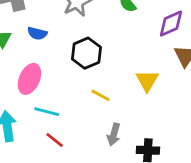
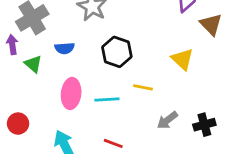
cyan line: (47, 112) -> (107, 100), moved
gray arrow: (114, 134) -> (167, 120), turned 55

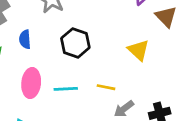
blue semicircle: (65, 48) -> (25, 39), turned 90
yellow line: (143, 87) -> (106, 87), moved

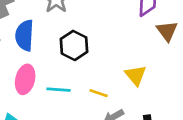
blue semicircle: (25, 39) -> (25, 35), size x1.6
yellow triangle: (138, 50) -> (136, 75), moved

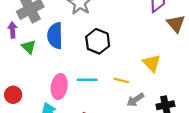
pink ellipse: (25, 79) -> (59, 87), moved

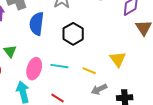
green triangle: (29, 47) -> (10, 51), moved

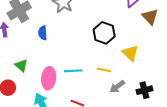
blue semicircle: (37, 24) -> (43, 33), size x0.6
black hexagon: (73, 34) -> (104, 33), moved

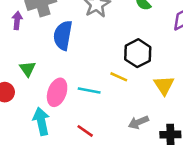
blue semicircle: (43, 33) -> (63, 35), size x1.6
yellow line: (104, 70) -> (119, 77), moved

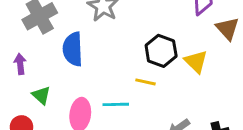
purple arrow: (17, 21) -> (20, 64), moved
yellow triangle: (164, 85) -> (196, 62), moved

